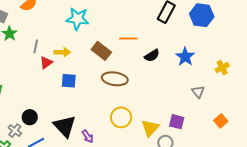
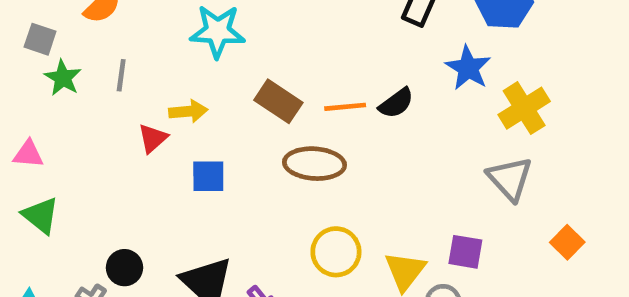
orange line: (128, 38) -> (345, 107), moved
gray line: (36, 46) -> (121, 75), moved
blue star: (185, 57) -> (468, 68), moved
yellow cross: (222, 68) -> (524, 108), moved, size x1.5
gray triangle: (198, 92) -> (510, 179), size x1.5

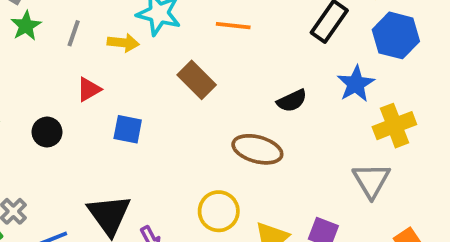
orange line: (345, 107) -> (233, 26), moved
yellow arrow: (188, 111) -> (123, 43), moved
brown ellipse: (314, 164) -> (257, 149), moved
black circle: (124, 268) -> (47, 132), moved

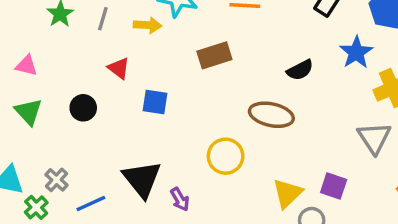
brown rectangle: (197, 80) -> (214, 55), turned -60
red triangle: (89, 89) -> (119, 68), turned -50
yellow circle: (219, 211) -> (226, 156), moved

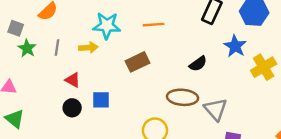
black circle: (83, 108) -> (72, 108), moved
gray triangle: (374, 138) -> (216, 109), moved

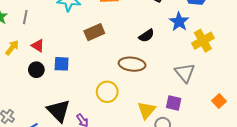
yellow arrow: (88, 48) -> (12, 48), moved, turned -49
gray triangle: (216, 109) -> (185, 73), moved

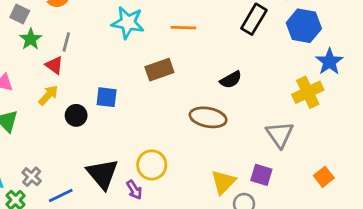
blue star: (179, 22) -> (329, 62), moved
red triangle: (38, 46) -> (54, 65), moved
yellow arrow: (12, 48) -> (48, 95), moved
blue square: (62, 64) -> (107, 97), moved
yellow circle: (107, 92) -> (152, 165), moved

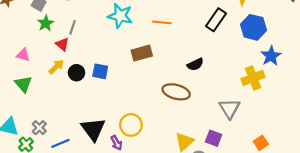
black circle: (76, 115) -> (76, 73), moved

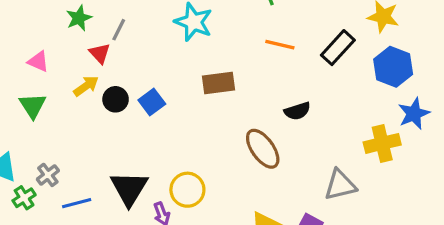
orange line: (162, 22) -> (280, 45), moved
blue square: (100, 71) -> (152, 102), turned 35
brown ellipse: (176, 92) -> (263, 149), turned 32
gray triangle: (229, 108) -> (340, 185), turned 40

